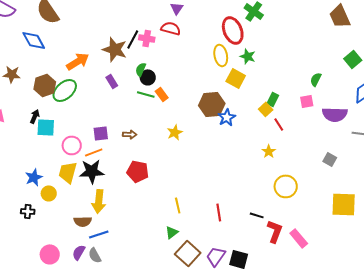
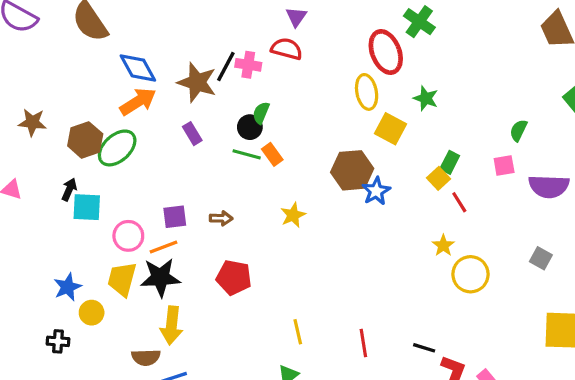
blue diamond: (34, 40) -> (138, 68), moved
green star: (248, 56) -> (426, 98), moved
green semicircle: (141, 69) -> (261, 113), moved
yellow circle: (286, 186) -> (470, 274), moved

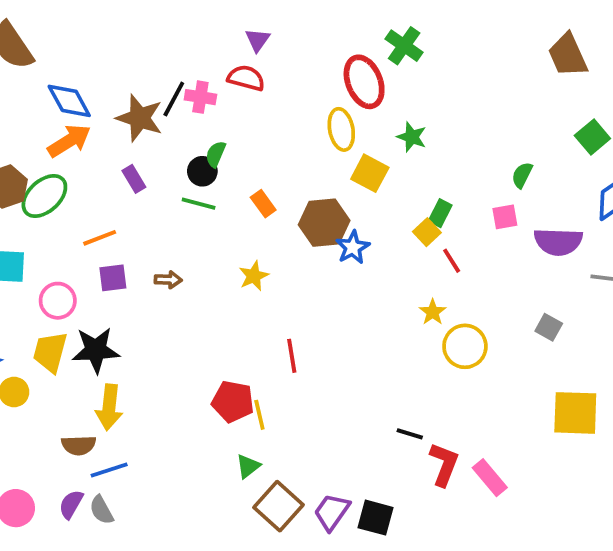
orange rectangle: (272, 154) -> (263, 204), moved
orange line: (164, 247) -> (100, 238), moved
red pentagon: (234, 277) -> (233, 402), moved
red line: (363, 343) -> (292, 356), moved

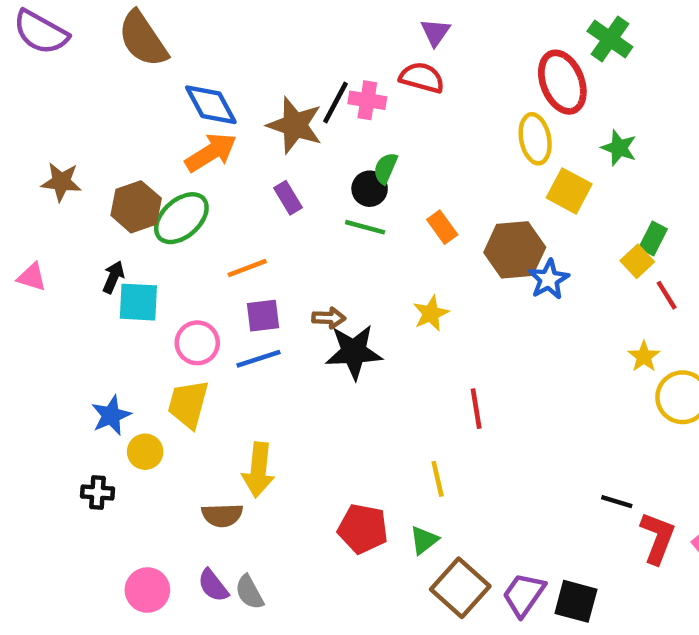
black star: (96, 350) -> (354, 352), moved
red pentagon: (233, 402) -> (363, 529), moved
blue line: (109, 470) -> (258, 359), moved
purple semicircle: (71, 504) -> (213, 585), turned -68

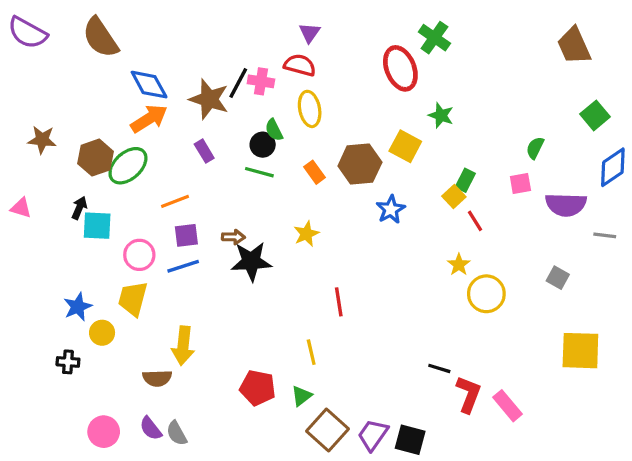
yellow ellipse: (535, 139) -> (310, 109), moved
green semicircle: (385, 168) -> (274, 130), turned -50
brown hexagon: (515, 250) -> (360, 164), moved

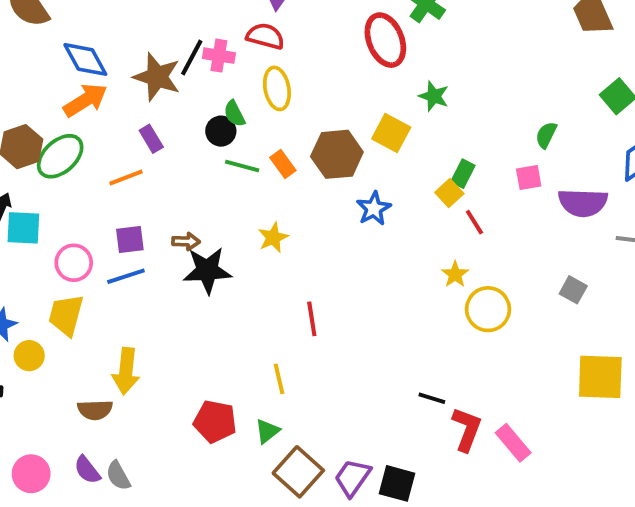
green line: (259, 172) -> (242, 166), moved
orange line: (175, 201) -> (126, 178), moved

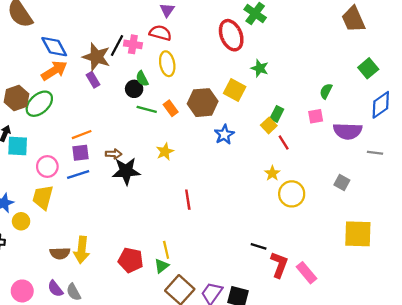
purple rectangle: (151, 139) -> (93, 80), moved
orange line: (126, 178) -> (82, 135), moved
yellow arrow: (126, 371) -> (82, 250), moved
yellow line: (279, 379) -> (166, 250), moved

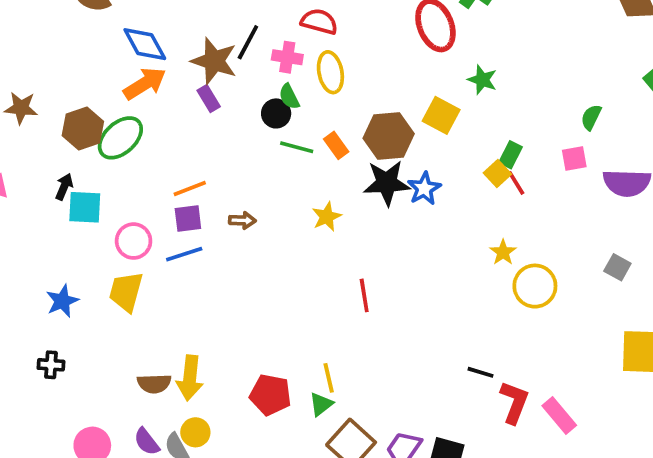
pink cross: (133, 44) -> (287, 57), moved
red line: (284, 143) -> (516, 183), moved
black star: (126, 171) -> (387, 183), moved
yellow circle: (21, 221) -> (195, 432), moved

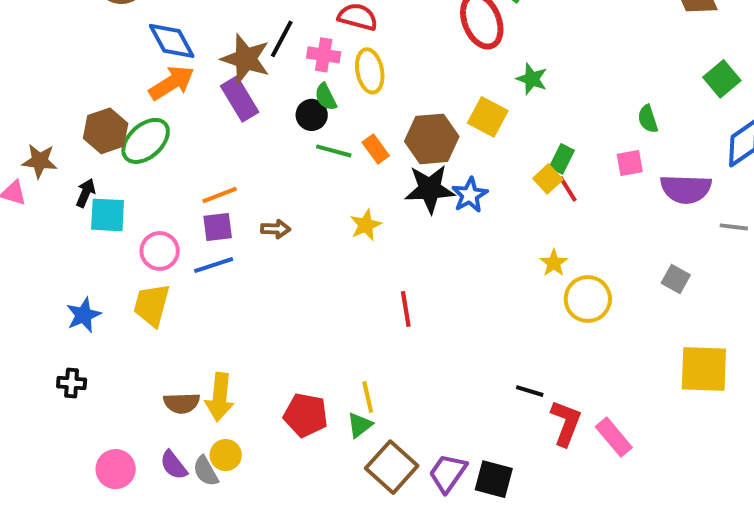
purple rectangle: (209, 98) -> (240, 99), size x1.5
brown star: (21, 108) -> (40, 161), moved
green semicircle: (591, 117) -> (648, 119), turned -44

